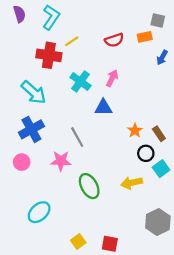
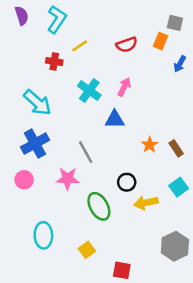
orange rectangle: (145, 37) -> (160, 41), turned -56
red cross: (49, 55) -> (54, 62), size x0.6
black circle: (146, 153) -> (127, 182), moved
cyan ellipse: (39, 212) -> (43, 235), turned -50
yellow square: (78, 242) -> (87, 250), moved

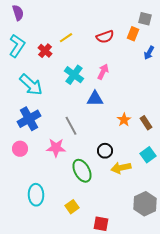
cyan L-shape: (57, 19) -> (17, 46), moved
red cross: (54, 62) -> (45, 51), turned 32

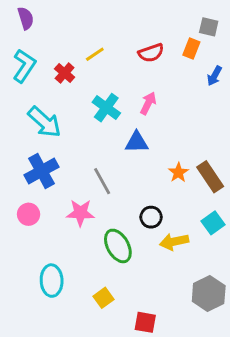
brown rectangle: (146, 123) -> (210, 177), size x1.5

